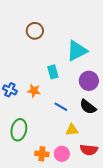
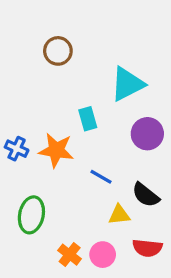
orange star: (34, 91) -> (56, 150), size x1.5
black semicircle: (88, 107) -> (146, 195), moved
orange cross: (42, 154) -> (70, 255), turned 32

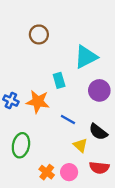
yellow triangle: (119, 215) -> (80, 145), turned 48

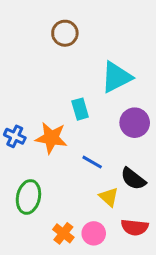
brown circle: (39, 34) -> (65, 33), moved

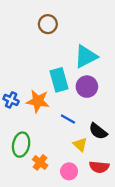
cyan rectangle: (80, 109) -> (59, 80), size x1.5
purple circle: (135, 123) -> (87, 87), moved
orange cross: (63, 233) -> (40, 162), moved

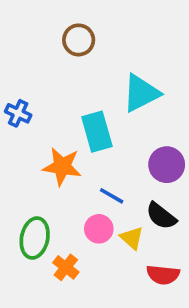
purple circle: (87, 87) -> (167, 165), moved
blue cross: (11, 100) -> (18, 113), moved
pink circle: (69, 171) -> (99, 229), moved

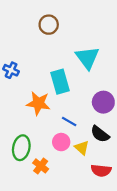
cyan triangle: (141, 93) -> (87, 58), turned -40

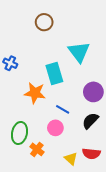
black semicircle: (100, 134) -> (90, 121), turned 96
yellow triangle: (82, 148) -> (71, 159), moved

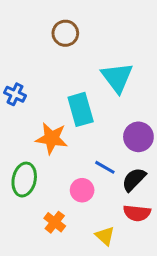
blue line: (63, 109) -> (105, 167), moved
green ellipse: (19, 133) -> (24, 180), moved
red semicircle: (91, 154) -> (137, 213), moved

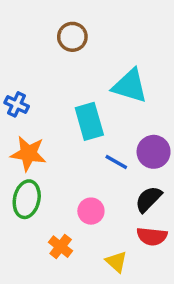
cyan triangle: (117, 77) -> (130, 86), turned -36
orange star: (52, 138) -> (28, 154), moved
blue line: (105, 167) -> (116, 162), moved

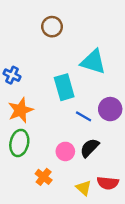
orange star: (28, 154) -> (21, 110), turned -30
black semicircle: (148, 199) -> (90, 148), moved
red semicircle: (152, 236) -> (108, 183), moved

